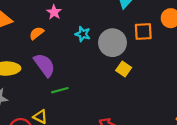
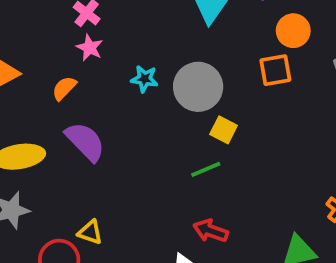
orange square: (143, 32) -> (275, 70), moved
green line: (60, 90) -> (206, 169), moved

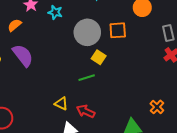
orange square: (275, 70) -> (118, 30), moved
cyan star: (144, 79) -> (55, 12), moved
yellow triangle: (90, 232) -> (61, 104), moved

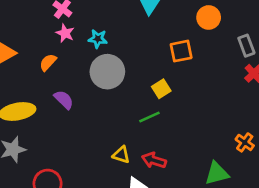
gray circle: (87, 32) -> (107, 72), moved
purple semicircle: (23, 55) -> (64, 100), size x0.7
yellow square: (99, 57) -> (161, 89), turned 32

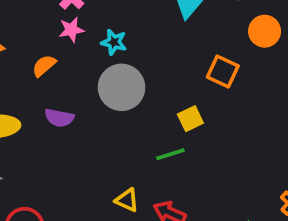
pink star: (65, 33) -> (71, 30), turned 30
orange square: (181, 51) -> (223, 71), turned 30
purple semicircle: (64, 100) -> (59, 118), turned 140

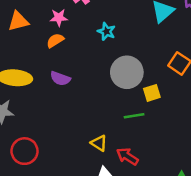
pink star: (71, 30) -> (59, 18), moved
gray circle: (122, 87) -> (127, 72), moved

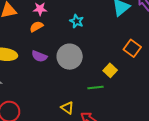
gray circle: (127, 72) -> (70, 57), moved
yellow square: (152, 93) -> (110, 70), turned -32

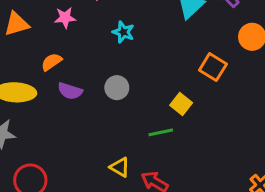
orange semicircle: (36, 27) -> (52, 62), moved
gray circle: (70, 57) -> (117, 88), size x0.6

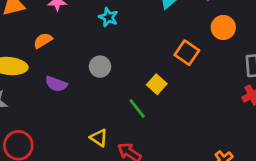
purple semicircle: (70, 91) -> (56, 84), moved
green line: (161, 132) -> (137, 109), turned 60

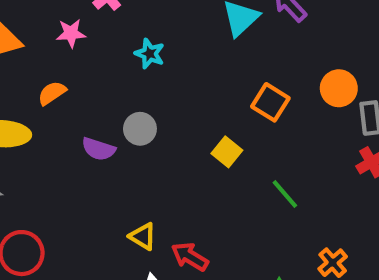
orange circle: (223, 28) -> (339, 88), moved
purple semicircle: (56, 84) -> (99, 149), moved
green line: (137, 109) -> (285, 194), moved

